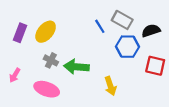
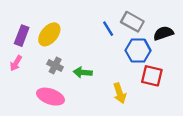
red square: (155, 66) -> (152, 76), moved
green arrow: (76, 67) -> (83, 72), size x0.7
pink arrow: (15, 75) -> (16, 63), moved

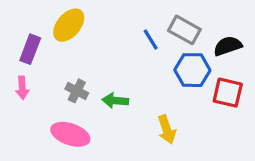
yellow ellipse: (49, 34) -> (69, 25), moved
pink arrow: (16, 63) -> (22, 88), turned -35
red square: (152, 76) -> (228, 93), moved

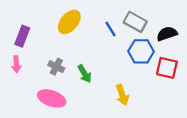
yellow ellipse: (69, 25) -> (69, 22), moved
green arrow: (115, 101) -> (85, 74), turned -126

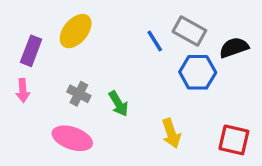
yellow ellipse: (69, 22) -> (76, 31), moved
red square: (167, 68) -> (234, 140), moved

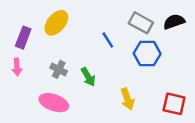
blue line: (155, 41) -> (108, 40), moved
black semicircle: (234, 48) -> (174, 22), moved

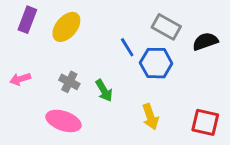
black semicircle: (174, 22) -> (205, 41), moved
purple rectangle: (23, 38) -> (27, 20), moved
blue hexagon: (147, 54) -> (156, 63), moved
pink arrow: (17, 67) -> (20, 79), turned 77

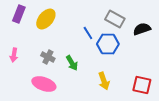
pink arrow: (20, 79) -> (14, 55), turned -64

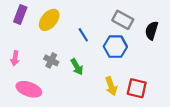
black semicircle: (142, 29) -> (152, 31), turned -54
blue line: (88, 33) -> (83, 35), moved
pink ellipse: (44, 84) -> (29, 89), moved
red square: (142, 85) -> (137, 88), moved

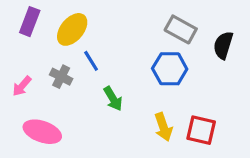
blue line: (83, 35) -> (91, 61), moved
pink arrow: (15, 58) -> (22, 86), turned 32
gray cross: (51, 60) -> (61, 77), moved

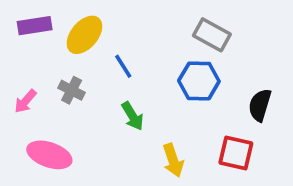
purple rectangle: (30, 22) -> (35, 26), turned 60
black semicircle: (223, 45) -> (260, 105), moved
blue line: (91, 61) -> (123, 66), moved
yellow arrow: (163, 127) -> (173, 160), moved

